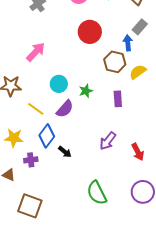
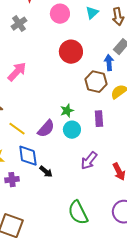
cyan circle: (59, 84) -> (72, 130), moved
blue diamond: (47, 136) -> (28, 156), turned -45

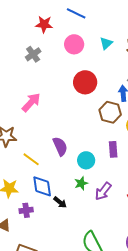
green star: (67, 111) -> (81, 183), moved
purple semicircle: (46, 129) -> (60, 146), moved, turned -66

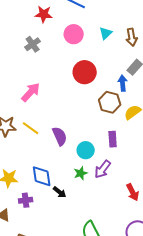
yellow line: (31, 159) -> (31, 128), moved
purple arrow: (103, 191) -> (103, 169), moved

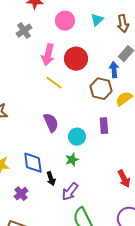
pink arrow: (31, 92) -> (48, 55), moved, turned 150
yellow line: (31, 128) -> (54, 83), moved
purple arrow: (103, 169) -> (70, 192), moved
black arrow: (60, 192) -> (51, 179), turned 32
purple cross: (26, 200) -> (21, 194), moved, turned -32

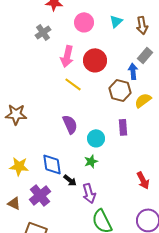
black arrow: (51, 179) -> (70, 180), turned -32
purple arrow: (70, 192) -> (89, 193), turned -54
purple cross: (21, 194) -> (40, 195), size x1.5

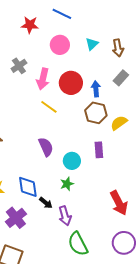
gray cross: (43, 32) -> (19, 66), moved
blue arrow: (133, 71) -> (96, 89), moved
red arrow: (143, 180) -> (119, 203), size x1.4

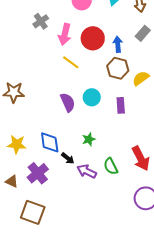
cyan circle: (72, 161) -> (92, 97), moved
purple arrow: (65, 216) -> (87, 171), turned 132
green semicircle: (78, 244) -> (111, 166), moved, size x0.7

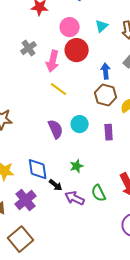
red circle: (93, 38) -> (77, 50), moved
brown square: (33, 212) -> (21, 239), turned 30

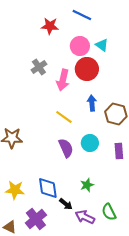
cyan triangle: (102, 26) -> (102, 45), moved, turned -40
blue arrow: (106, 71) -> (92, 103), moved
yellow line: (59, 89) -> (64, 117), moved

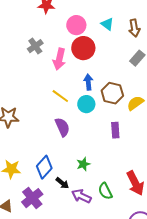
cyan triangle: (102, 45) -> (107, 24), moved
cyan circle: (90, 143) -> (86, 104), moved
blue diamond: (48, 188) -> (44, 167), turned 50

